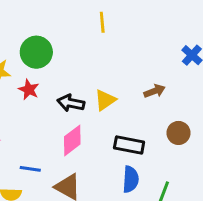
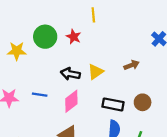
red star: (29, 90) -> (74, 37), moved
brown circle: (178, 133) -> (143, 102), moved
blue line: (30, 169) -> (40, 95), moved

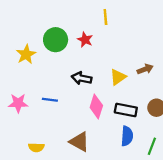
yellow star: (17, 51) -> (26, 54), turned -30
yellow triangle: (95, 72) -> (118, 77), moved
pink diamond: (71, 101) -> (96, 107), moved, turned -35

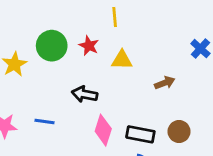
yellow triangle: (118, 77) -> (122, 60), moved, turned 36

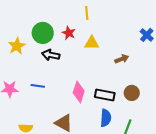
black arrow: (85, 94) -> (51, 55), moved

